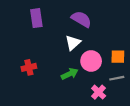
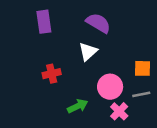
pink circle: (91, 61) -> (110, 87), moved
red cross: (29, 67) -> (52, 74), moved
green arrow: (70, 74) -> (78, 106), moved

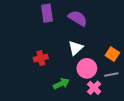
purple rectangle: (44, 22) -> (47, 13), moved
white triangle: (88, 52) -> (76, 48), moved
orange square: (143, 68) -> (112, 54), turned 32

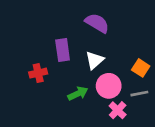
purple rectangle: (47, 13) -> (63, 50), moved
red cross: (41, 58) -> (38, 73), moved
green arrow: (61, 84) -> (78, 94), moved

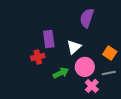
purple semicircle: (97, 23) -> (87, 18), moved, turned -102
red cross: (38, 73) -> (38, 57), moved

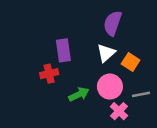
white triangle: (74, 47) -> (106, 53), moved
orange square: (110, 53) -> (131, 62), moved

